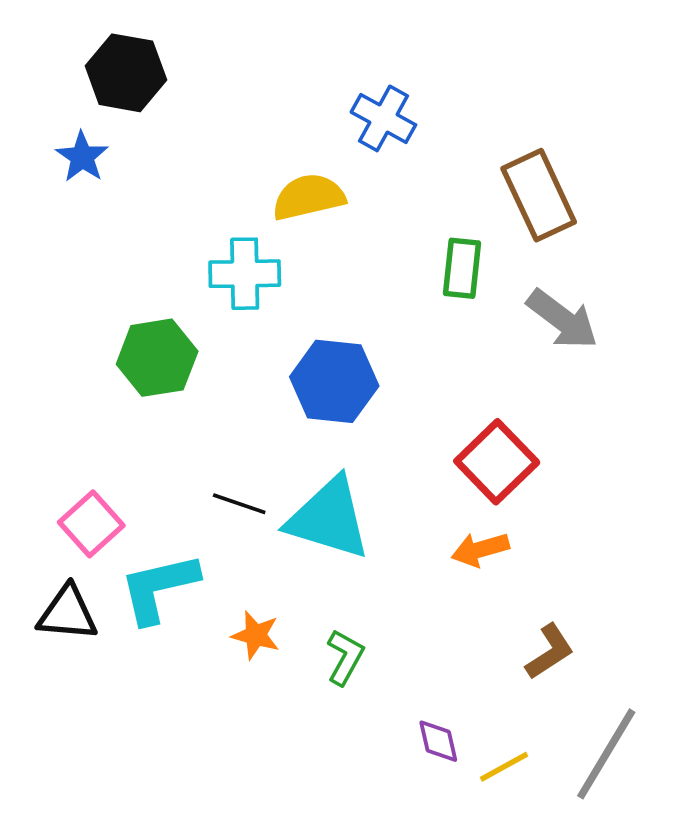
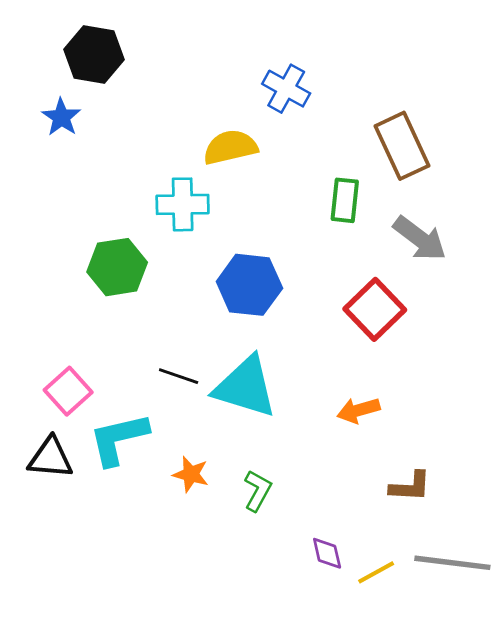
red square: (497, 462) -> (375, 309), moved
brown L-shape: (550, 652) -> (410, 487), turned 36
gray line: (606, 754) -> (452, 563), turned 66

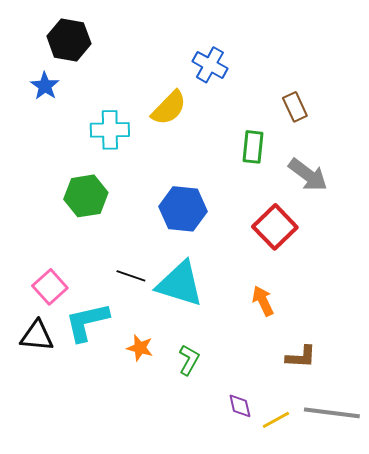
brown rectangle: (402, 146) -> (295, 107), size x0.6
yellow semicircle: (230, 147) -> (169, 108), turned 147
cyan cross: (183, 204) -> (110, 130), moved
orange arrow: (358, 410) -> (263, 301), turned 80

